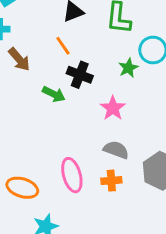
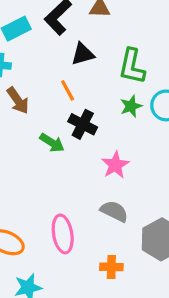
green star: (128, 68) -> (131, 106), moved
orange cross: (111, 181) -> (111, 267), moved

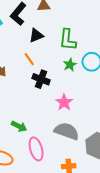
green arrow: (52, 143) -> (19, 126), moved
gray semicircle: (114, 211) -> (67, 131), size x1.4

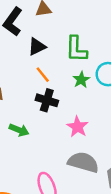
orange line: (29, 59) -> (43, 75), moved
green arrow: (19, 126) -> (19, 130), moved

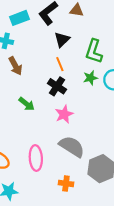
black triangle: (37, 47) -> (62, 40), turned -35
pink star: (78, 127) -> (64, 114), moved

